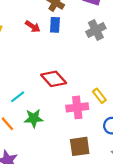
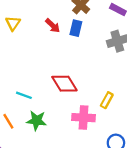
yellow rectangle: (99, 96) -> (107, 100), moved, turned 56
cyan line: (18, 97) -> (24, 95), turned 48

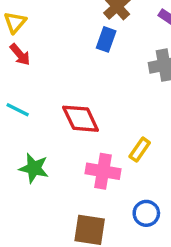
red arrow: (53, 26) -> (20, 55), moved
cyan line: (24, 95) -> (18, 110), moved

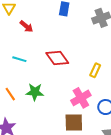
red arrow: (20, 55) -> (26, 26), moved
pink cross: (103, 171) -> (81, 98), moved, turned -30

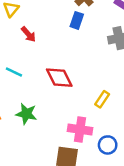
pink cross: (81, 98) -> (80, 129), turned 30

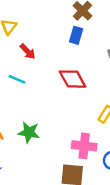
cyan line: (14, 72) -> (17, 79), moved
red diamond: (59, 78) -> (73, 79), moved

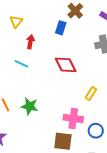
blue rectangle: (76, 35) -> (61, 28), moved
red arrow: (28, 51) -> (30, 42), turned -128

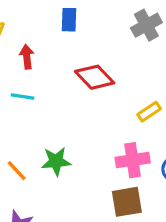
yellow rectangle: (91, 94) -> (149, 112), turned 40

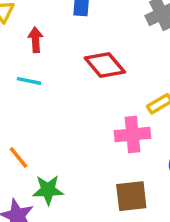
pink cross: (133, 160) -> (132, 134), moved
green star: (56, 161) -> (48, 190), moved

